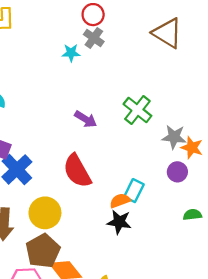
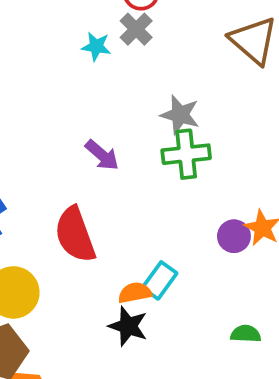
green cross: (137, 110) -> (186, 154), turned 36
gray star: (174, 137) -> (180, 115), moved
purple circle: (177, 172) -> (234, 236), moved

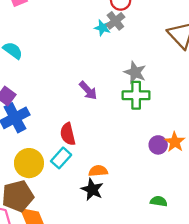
cyan star: (96, 46) -> (103, 28), moved
red semicircle: (75, 235) -> (68, 134), size x0.7
cyan rectangle: (160, 280) -> (61, 158), moved

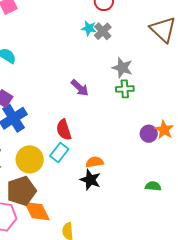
gray cross: (115, 21) -> (103, 31), moved
green cross: (136, 95) -> (125, 89), size x0.7

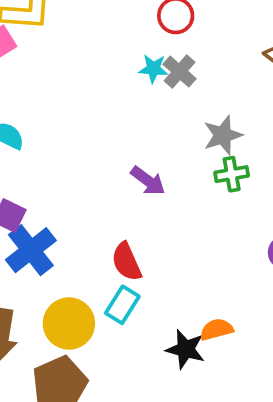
gray star: (122, 68) -> (223, 135), turned -30
orange semicircle: (95, 162) -> (217, 330), moved

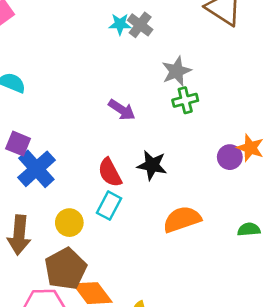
yellow circle: (69, 323) -> (69, 223), size x0.7
orange semicircle: (217, 330) -> (182, 219), size x1.5
black star: (185, 349) -> (152, 165), moved

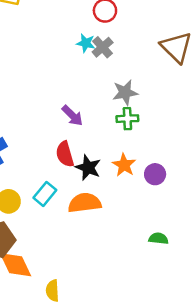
orange star: (250, 148) -> (124, 165), moved
red semicircle: (110, 173) -> (65, 154), moved
orange semicircle: (182, 219) -> (85, 203), moved

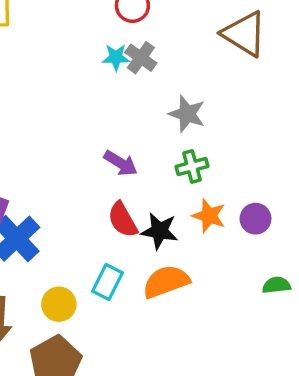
gray star: (125, 93) -> (187, 114), turned -30
green cross: (127, 119) -> (192, 166), moved
green semicircle: (158, 238) -> (276, 285), moved

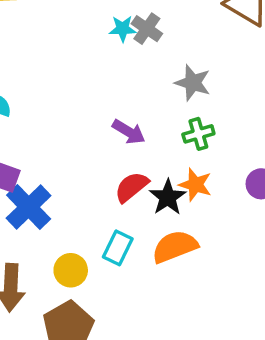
orange star: (209, 216) -> (195, 185), moved
red semicircle: (123, 220) -> (132, 187), turned 81
black star: (159, 231) -> (168, 197), turned 30

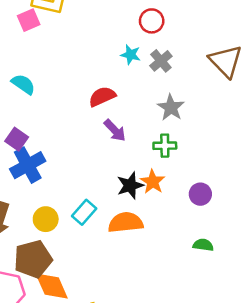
gray cross: (147, 29) -> (161, 61), moved
red semicircle: (132, 187) -> (102, 96), moved

